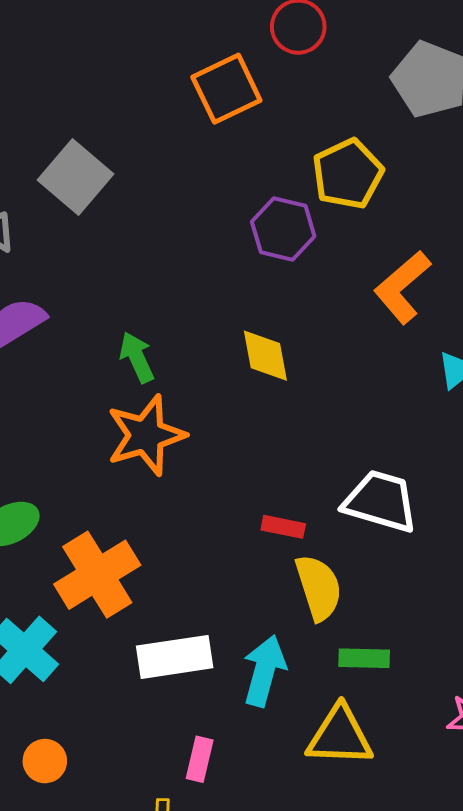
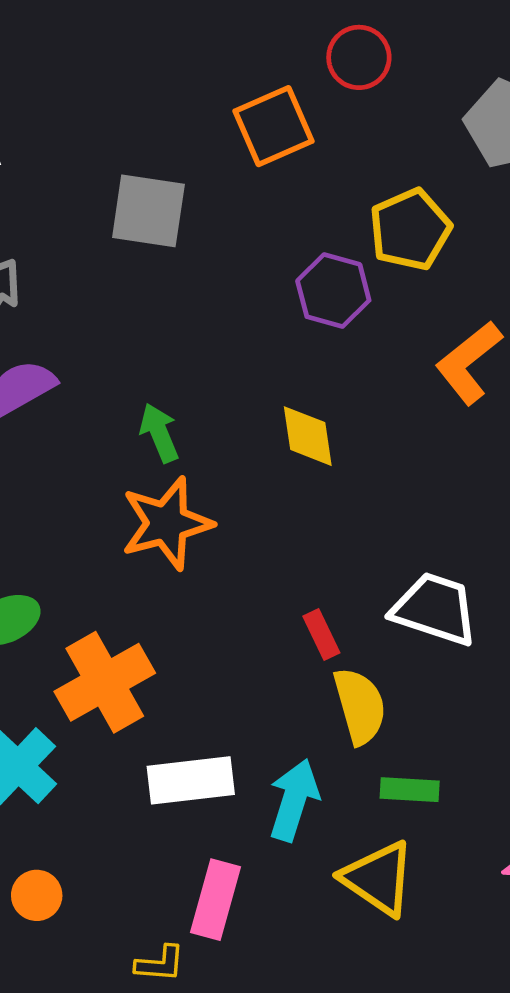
gray square: (76, 177) -> (148, 211), moved, turned -34
red rectangle: (283, 527) -> (321, 634), turned 51
yellow triangle: (340, 736) -> (378, 878), turned 30
pink rectangle: (200, 759) -> (216, 900), size x1.5

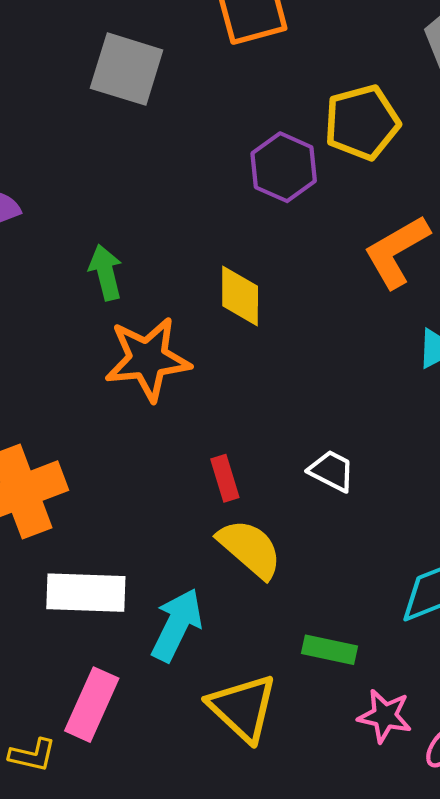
orange star: (167, 523) -> (148, 359), moved
white trapezoid: (435, 609) -> (332, 471), size x0.6
yellow semicircle: (360, 706) -> (250, 549), turned -42
green rectangle: (410, 790) -> (329, 650), moved

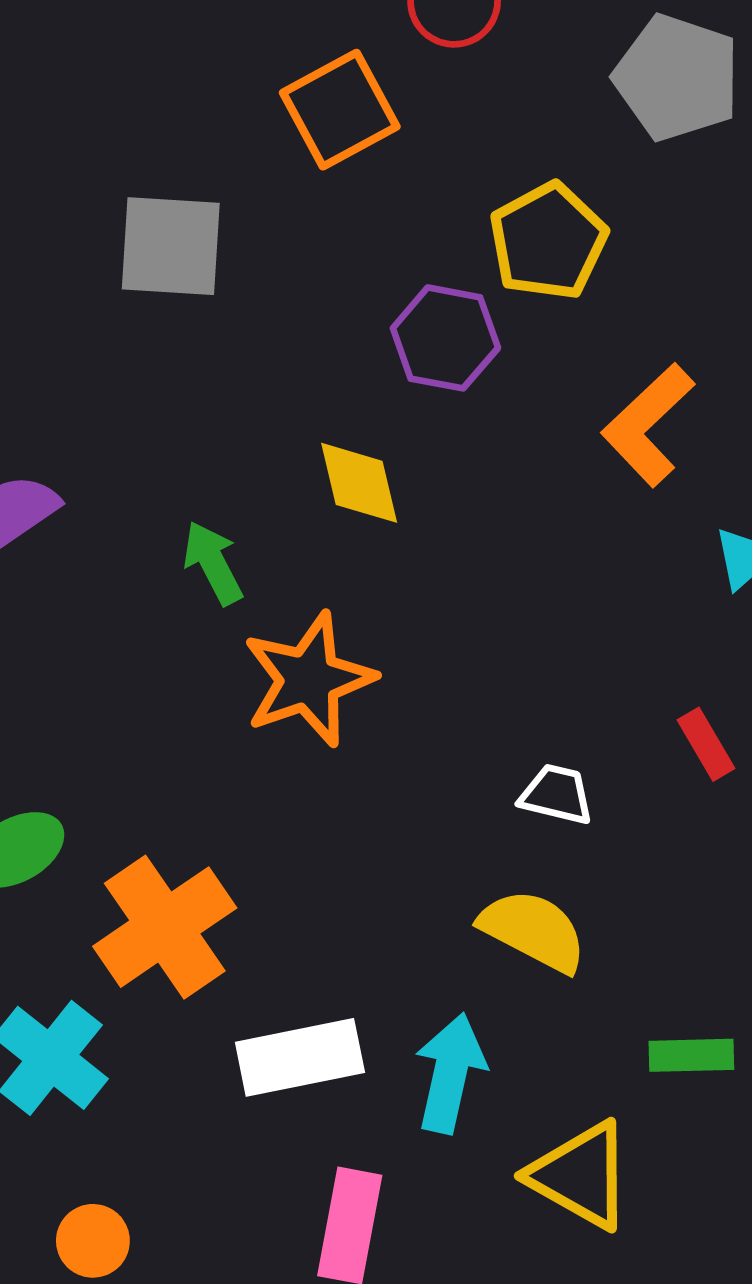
yellow diamond: (240, 296) -> (359, 483), moved
white trapezoid: (332, 471) -> (557, 794), moved
red rectangle: (225, 478) -> (706, 744), moved

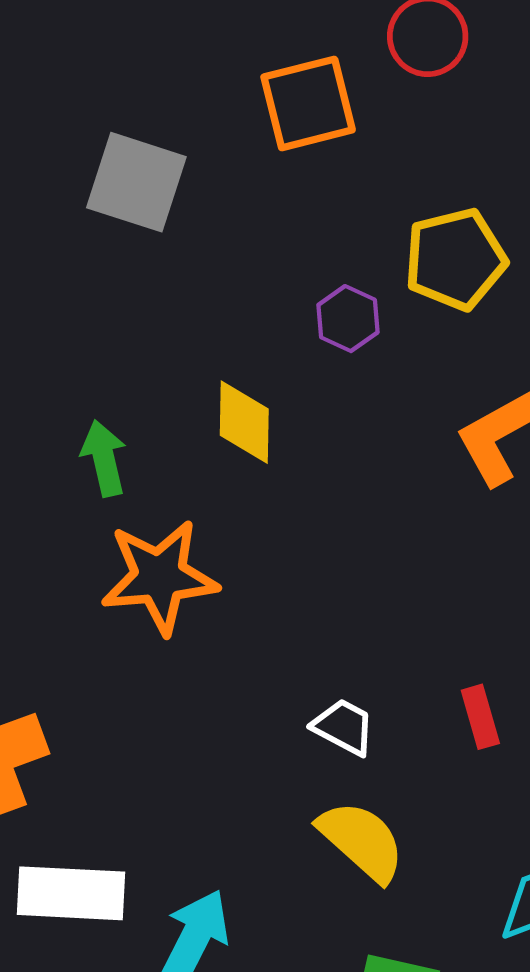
purple hexagon: (445, 338) -> (348, 319), size x0.7
yellow semicircle: (533, 931) -> (362, 841), moved

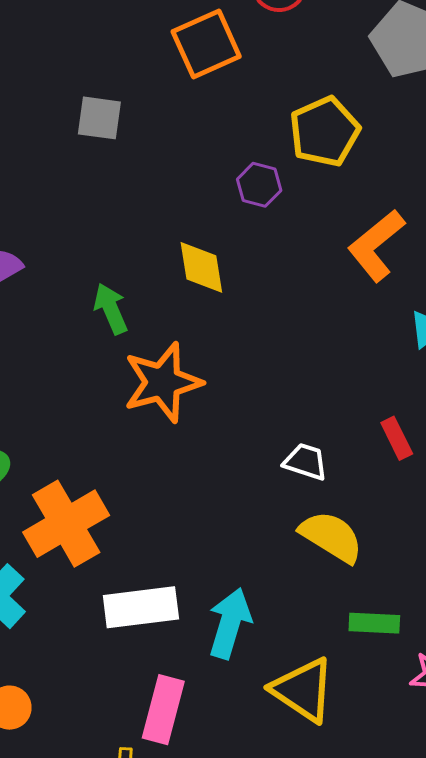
gray square: (136, 182) -> (99, 118), size x0.7

